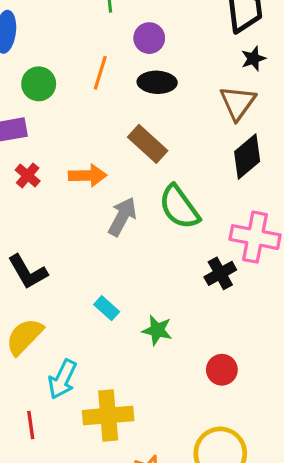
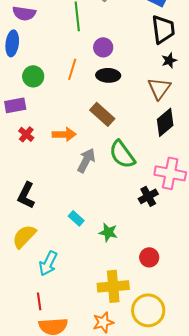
black L-shape: (28, 272) -> (26, 195), turned 56
yellow cross: (108, 416) -> (113, 286), moved
red line: (31, 425) -> (39, 301), moved

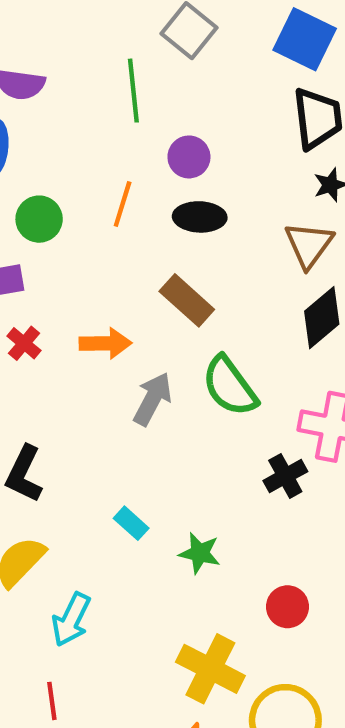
yellow cross: (113, 286) -> (210, 669), turned 32

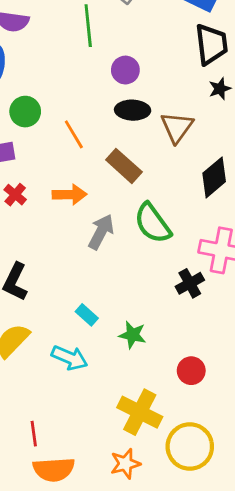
orange line: (123, 204) -> (74, 134), moved, turned -48
brown triangle: (309, 245) -> (177, 127), moved
cyan arrow: (71, 620) -> (70, 358), moved, turned -93

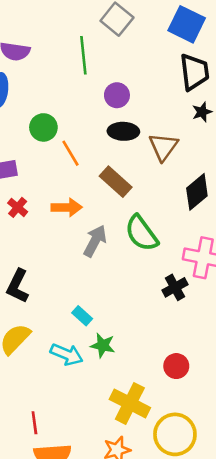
green circle: (25, 112) -> (43, 127), moved
green star: (133, 335) -> (103, 345), moved

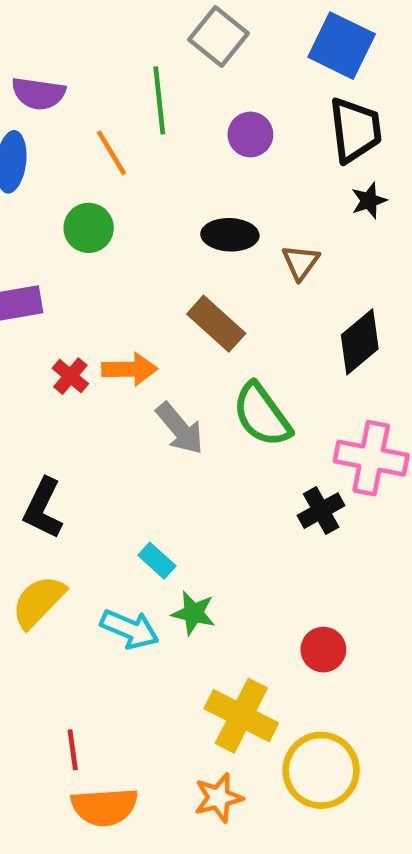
purple circle: (117, 95) -> (250, 134), moved
brown triangle: (163, 147) -> (301, 262), size x0.7
orange line: (71, 153) -> (111, 153), moved
red cross: (18, 207) -> (70, 376), moved
gray arrow: (95, 241) -> (180, 428), turned 112

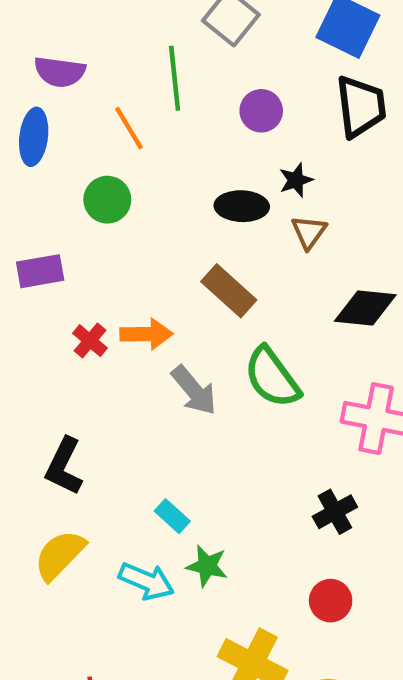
black star: (369, 201) -> (296, 180), moved
black diamond: (360, 342) -> (365, 308), turned 46
black cross: (321, 511) -> (335, 512), moved

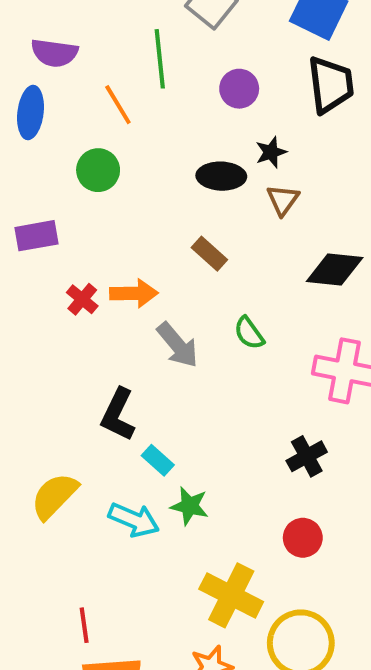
brown rectangle: (229, 291) -> (209, 254), size x0.7
green semicircle: (272, 377) -> (249, 333), size x0.6
black L-shape: (64, 466) -> (118, 415), moved

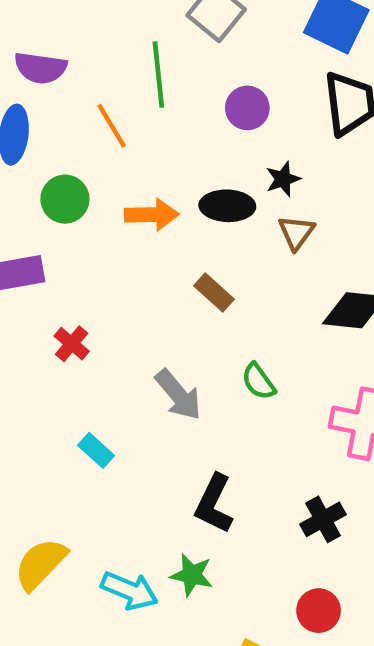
green circle: (98, 170) -> (65, 199), moved
orange arrow: (134, 293) -> (152, 215), moved
black L-shape: (118, 415) -> (214, 504), moved
cyan rectangle: (158, 460) -> (96, 450), moved

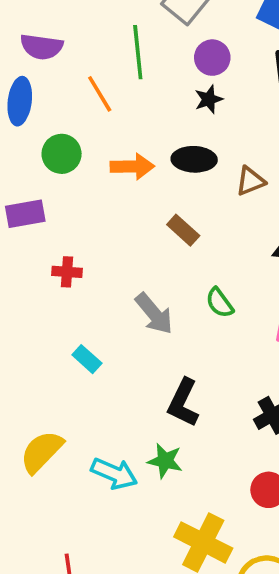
purple circle: (247, 108) -> (212, 58), moved
black star: (283, 179) -> (209, 99), moved
brown triangle: (296, 232) -> (250, 181), turned 32
red cross: (72, 344) -> (67, 272), turned -36

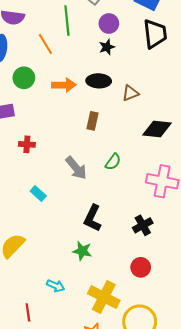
brown rectangle: (183, 230) -> (93, 121), turned 60
green semicircle: (220, 303) -> (113, 162), turned -108
cyan arrow: (114, 473) -> (56, 286), moved, size x0.7

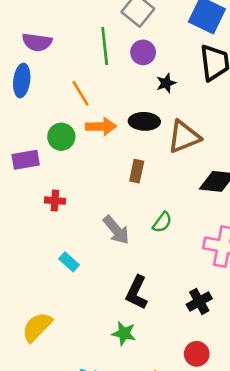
purple circle: (109, 24) -> (143, 52), moved
orange line: (45, 44) -> (80, 93), moved
black star: (107, 47) -> (166, 83), moved
green circle: (24, 78) -> (61, 137), moved
brown triangle: (130, 93) -> (184, 137), size x1.6

